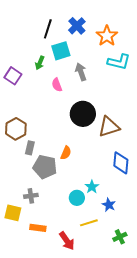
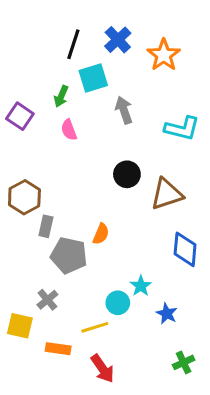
cyan L-shape: (119, 62) -> (182, 128), moved
pink semicircle: (57, 85) -> (69, 130), moved
black circle: (83, 114) -> (127, 174), size x0.7
gray cross: (31, 196) -> (47, 300), turned -32
yellow line: (89, 223) -> (95, 327), moved

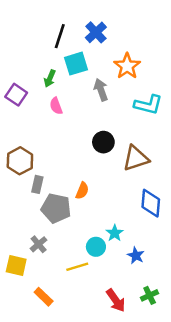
orange star: (164, 55) -> (127, 66), moved
orange rectangle: (58, 349) -> (44, 297), moved, turned 36
red arrow: (102, 369) -> (116, 300), moved

